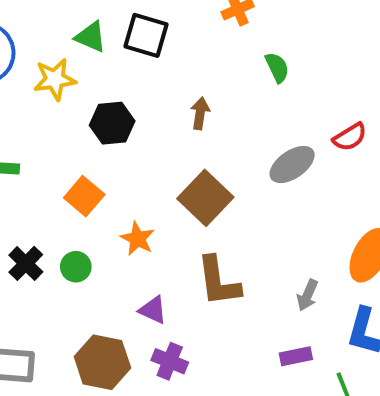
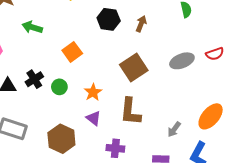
black hexagon: (112, 123) -> (109, 19), moved
orange star: (137, 239) -> (93, 92), moved
purple cross: (170, 361) -> (115, 148), moved, turned -30

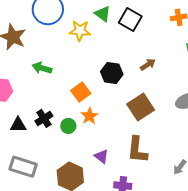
black hexagon: (109, 19) -> (112, 73), moved
brown arrow: (141, 24) -> (148, 65), turned 35
orange star: (93, 92) -> (89, 116), moved

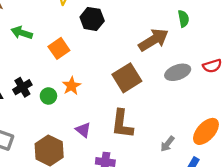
brown arrow: (148, 65) -> (154, 40), moved, size x1.8
black hexagon: (112, 73) -> (92, 19), moved
orange square: (81, 92) -> (59, 48), moved

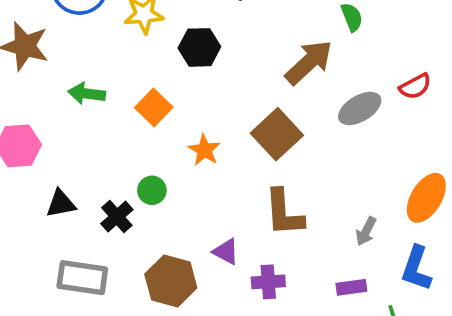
orange star: (72, 86) -> (204, 150), moved
black cross: (22, 87) -> (117, 217), moved
purple triangle: (83, 130) -> (226, 252), moved

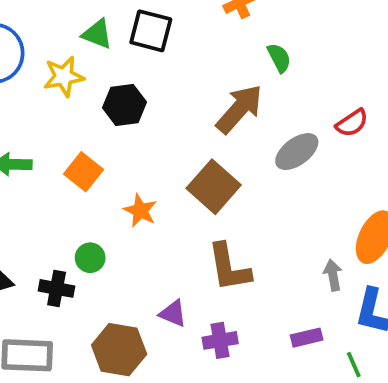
black cross: (117, 217) -> (57, 288), turned -32
gray arrow: (366, 231) -> (333, 275), moved, turned 148

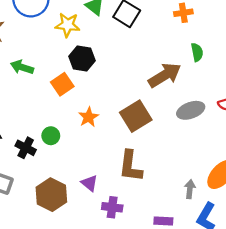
black hexagon: (125, 105) -> (82, 59), moved

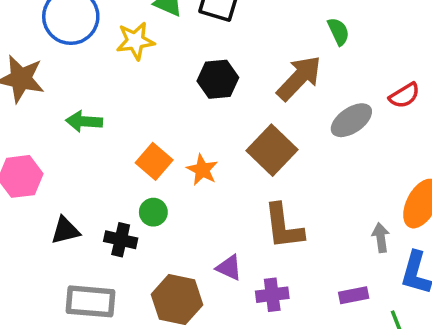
black hexagon: (82, 59) -> (218, 79), moved
orange square: (62, 84) -> (154, 161), moved

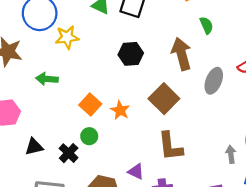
yellow star: (135, 41) -> (67, 37), moved
brown arrow: (299, 78) -> (182, 54), turned -60
gray ellipse: (351, 120) -> (214, 81), turned -35
black cross: (121, 240) -> (69, 153), turned 30

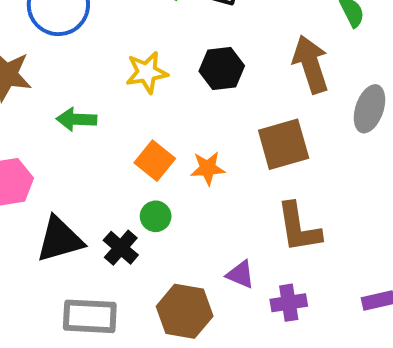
yellow star: (67, 37) -> (147, 72), moved
brown square: (164, 99) -> (284, 144), turned 32
orange star: (120, 110) -> (208, 168), turned -30
black triangle: (34, 147) -> (60, 239), size x1.5

